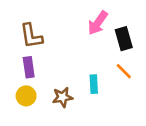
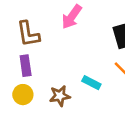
pink arrow: (98, 23) -> (72, 17), moved
cyan rectangle: (94, 84) -> (91, 83), turned -60

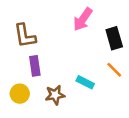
pink arrow: (72, 17) -> (83, 19), moved
purple rectangle: (26, 66) -> (35, 66), moved

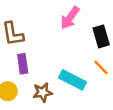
cyan rectangle: (85, 82) -> (72, 80), size x1.5

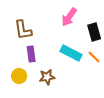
cyan rectangle: (72, 80) -> (71, 53), moved

